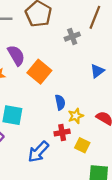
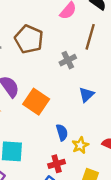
blue triangle: (97, 71) -> (87, 95), moved
red cross: (62, 133) -> (57, 164), moved

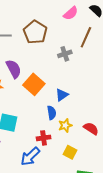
blue triangle: (87, 95) -> (62, 95), moved

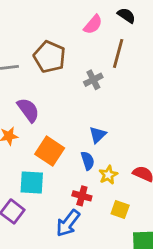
orange square: (34, 84) -> (50, 151), moved
red cross: (44, 138) -> (82, 196), turned 32

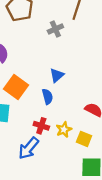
yellow star: (108, 175) -> (64, 130), moved
yellow square: (120, 210) -> (84, 139), moved

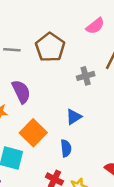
blue triangle: (57, 75) -> (74, 117), moved

